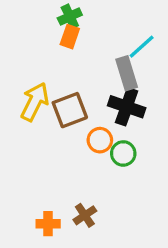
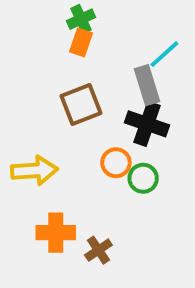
yellow arrow: (35, 102) -> (34, 170), moved, turned 60
brown square: (70, 110) -> (81, 105), moved
orange cross: (48, 224) -> (56, 233), moved, size x1.4

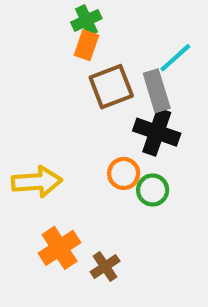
brown square: (81, 105) -> (111, 87), moved
orange cross: (56, 233) -> (60, 248), turned -33

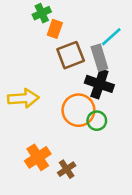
green cross: (86, 20) -> (42, 13), moved
orange circle: (124, 173) -> (78, 110), size x1.6
yellow arrow: (37, 182) -> (23, 98), moved

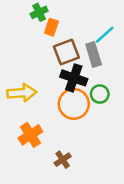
black cross: (99, 84) -> (74, 78), moved
green circle: (97, 121) -> (100, 94), moved
orange cross: (38, 157) -> (30, 135), moved

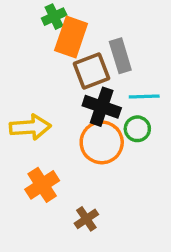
orange rectangle: (51, 27) -> (71, 37), size x1.6
cyan line: (105, 35) -> (144, 97), moved, turned 40
gray rectangle: (94, 54) -> (120, 56), moved

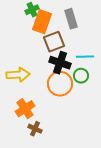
gray rectangle: (120, 56) -> (71, 19), moved
brown cross: (86, 219) -> (35, 129), moved, turned -32

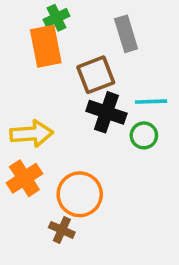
orange rectangle: (42, 22) -> (46, 46), moved, turned -30
orange circle: (60, 84) -> (80, 194), moved
orange cross: (25, 109) -> (24, 178), moved

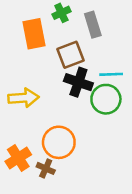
green cross: (57, 18) -> (61, 13), moved
green circle: (144, 135) -> (106, 99), size x1.5
orange cross: (24, 178) -> (18, 158), moved

